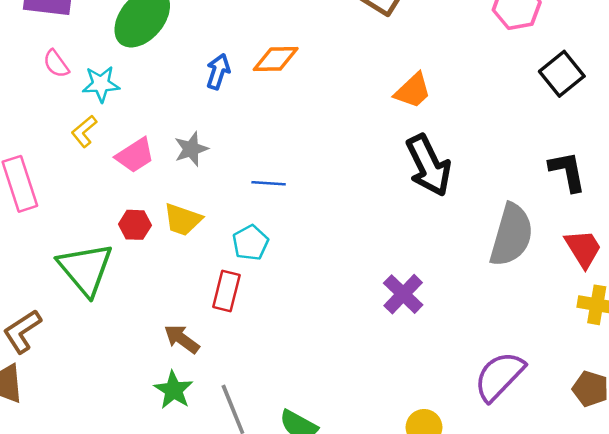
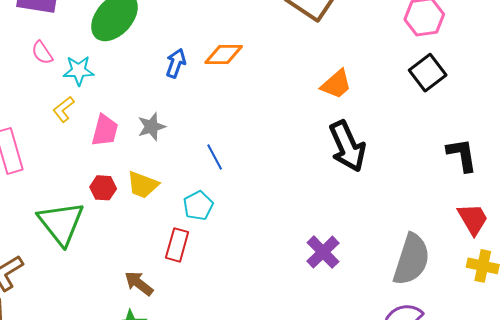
black square: (562, 74) -> (428, 73), moved
pink trapezoid: (135, 155) -> (105, 130), turned -44
blue line: (269, 183) -> (215, 157), turned 56
gray semicircle: (511, 235) -> (411, 259), moved

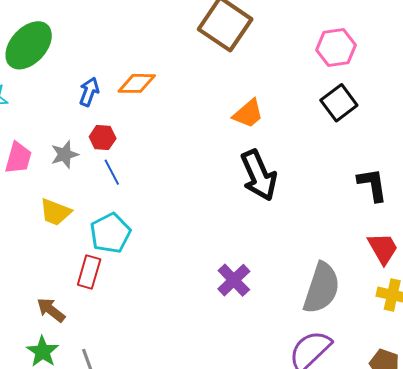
blue line: (215, 157) -> (112, 172), moved
red hexagon: (103, 188) -> (103, 138), moved
cyan pentagon: (198, 206) -> (110, 233), size x1.4

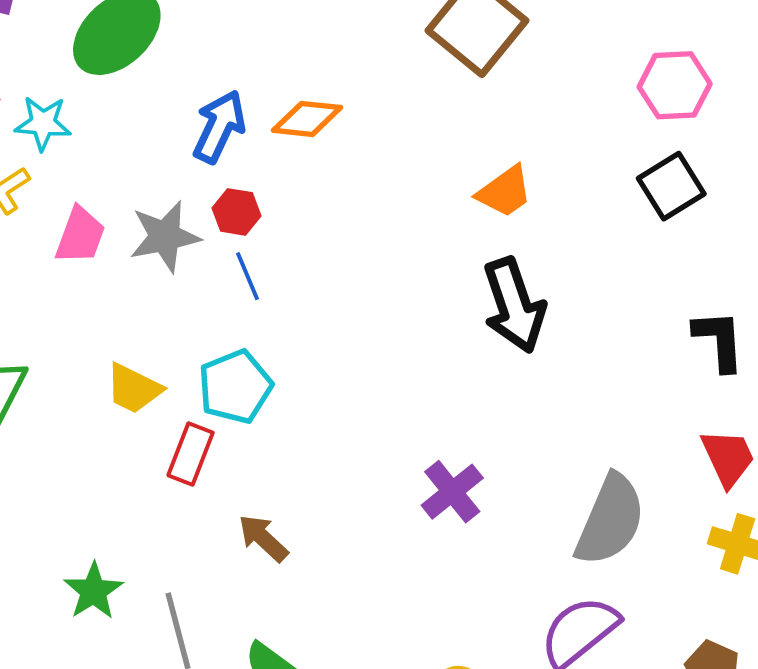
blue arrow: (89, 92) -> (219, 127), size x1.4
gray star: (65, 154) -> (165, 237), size x1.4
yellow trapezoid: (55, 212) -> (134, 389), moved
brown arrow: (51, 310) -> (263, 538), moved

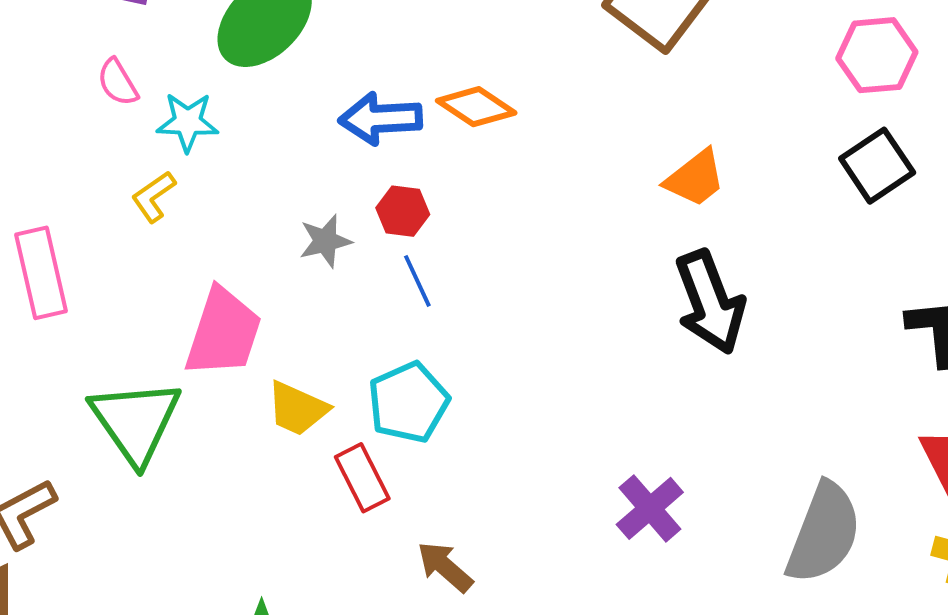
orange diamond: (307, 119) -> (476, 107), turned 30
blue arrow: (219, 127) -> (381, 119), turned -116
pink trapezoid: (80, 235) -> (223, 332), moved, size x1.4
gray star: (165, 237) -> (325, 241), size x0.7
red rectangle: (191, 454) -> (362, 478), turned -46

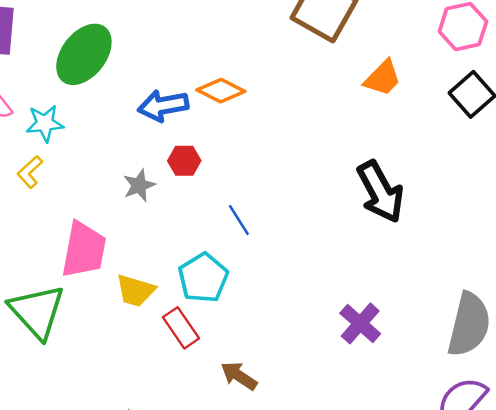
orange trapezoid: (695, 178) -> (383, 78), moved
blue line: (417, 281) -> (239, 220), moved

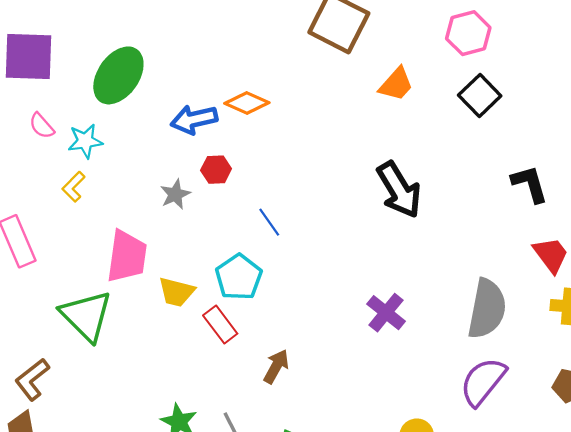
brown arrow: (239, 376) -> (276, 366), turned 88

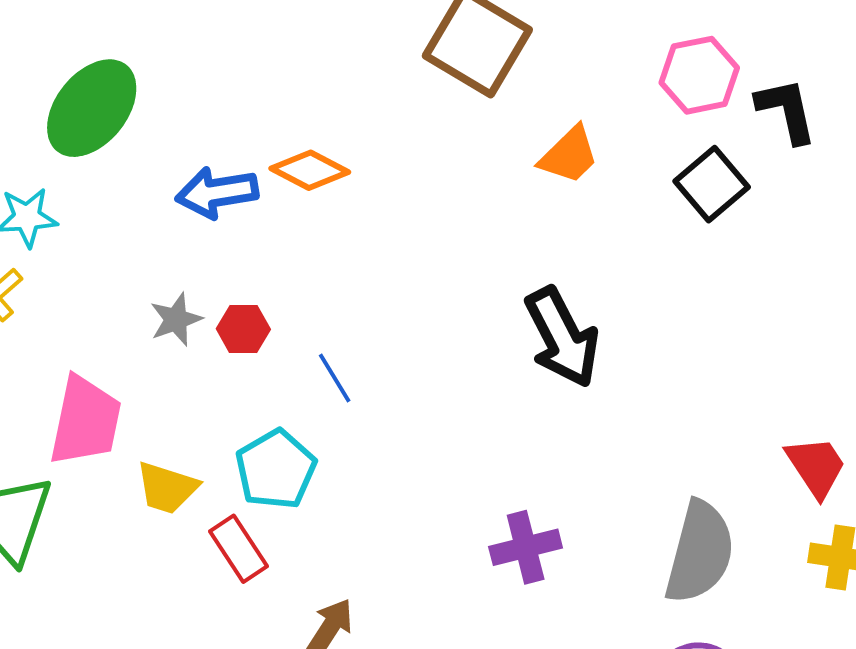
red hexagon: (216, 170) -> (243, 329), moved
black L-shape: (530, 184) -> (787, 110), moved
purple cross: (386, 313) -> (526, 547), turned 33

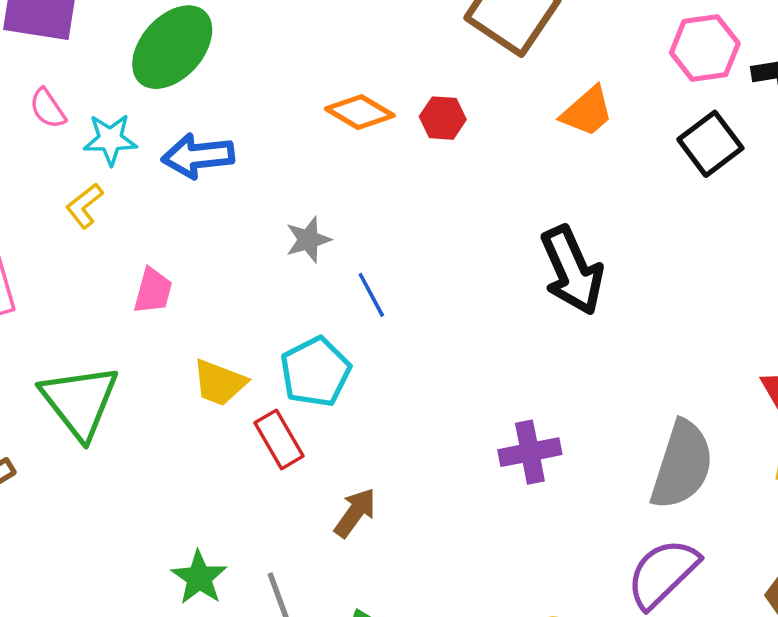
blue arrow: (217, 193) -> (198, 156), moved
gray star: (176, 319) -> (308, 240), moved
red hexagon: (243, 329) -> (443, 118), moved
pink trapezoid: (85, 421) -> (153, 291), moved, size x0.6

